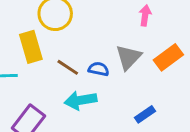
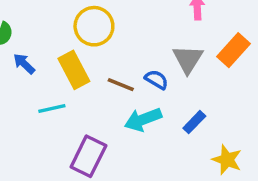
blue semicircle: (99, 69) -> (156, 79), turned 30
blue rectangle: (145, 114) -> (194, 122), moved

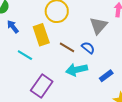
gray triangle: (188, 59) -> (98, 26), moved
cyan line: (52, 109) -> (25, 55), turned 35

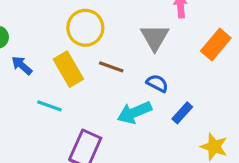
brown line: (67, 47) -> (111, 67), moved
blue semicircle: (88, 48) -> (157, 83), moved

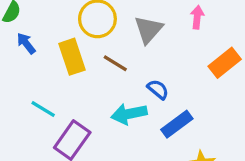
gray triangle: (155, 37) -> (148, 30), moved
cyan line: (49, 106) -> (43, 109), moved
blue rectangle: (182, 113) -> (177, 124), size x1.4

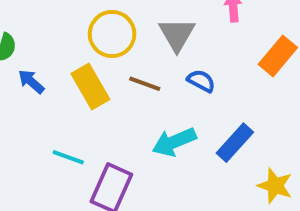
blue semicircle: (158, 89) -> (201, 81), moved

